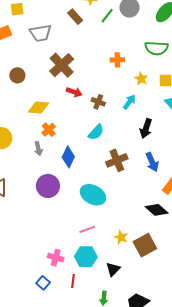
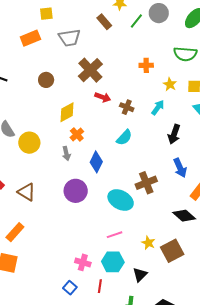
yellow diamond: (39, 107) -> (67, 112), turned -35
brown cross: (117, 160) -> (146, 183), moved

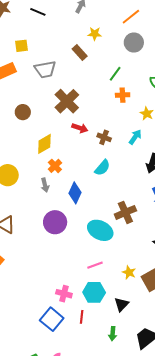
green line: (136, 21) -> (115, 74), moved
blue square: (70, 288) -> (52, 319), size x1.6

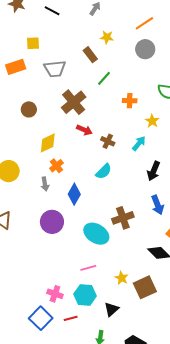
green line: (115, 74) -> (104, 78), moved
red line: (82, 317) -> (71, 318), turned 64

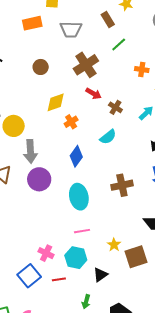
orange cross: (56, 166) -> (71, 122), moved
gray arrow: (45, 184) -> (30, 151), moved, size x1.6
purple circle: (52, 222) -> (39, 179), moved
cyan ellipse: (96, 234) -> (79, 197), moved, turned 40

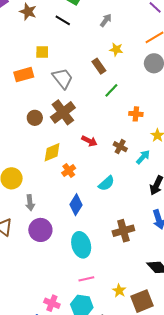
gray trapezoid: (71, 29) -> (63, 78), turned -125
brown cross: (86, 65) -> (63, 112), moved
brown cross: (115, 107) -> (120, 147), moved
gray arrow: (30, 151) -> (30, 203), size x0.7

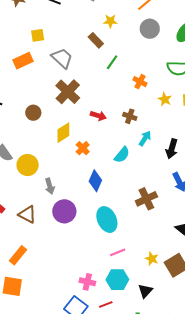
orange cross: (136, 114) -> (140, 82), turned 32
brown circle: (35, 118) -> (33, 113), moved
cyan arrow: (143, 157) -> (145, 138), moved

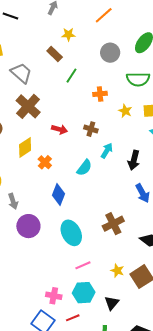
gray circle: (150, 29) -> (110, 53), moved
orange cross: (140, 82) -> (100, 94), turned -32
brown cross: (146, 199) -> (113, 224), moved

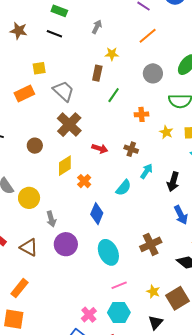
brown rectangle: (55, 54) -> (97, 73), turned 56
pink cross: (54, 296) -> (89, 315), turned 35
black triangle: (112, 303) -> (156, 322), moved

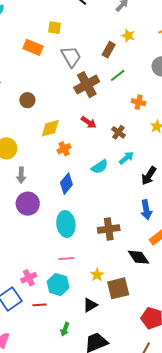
orange rectangle: (24, 94) -> (33, 47), turned 30
brown cross: (69, 125) -> (87, 85), moved

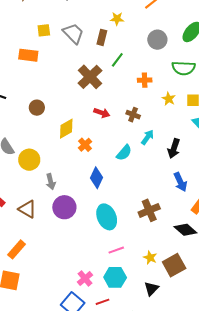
gray trapezoid: (71, 57) -> (73, 33), moved

